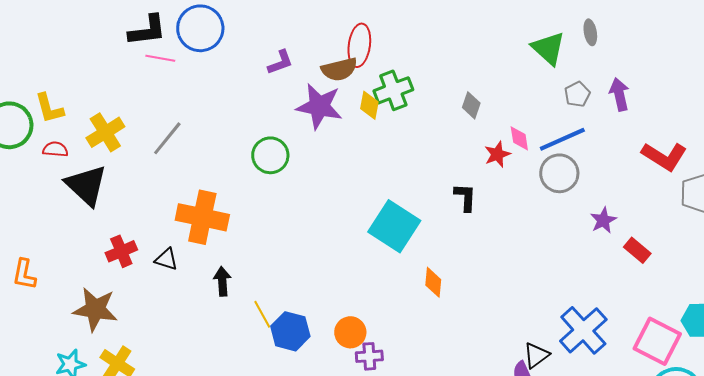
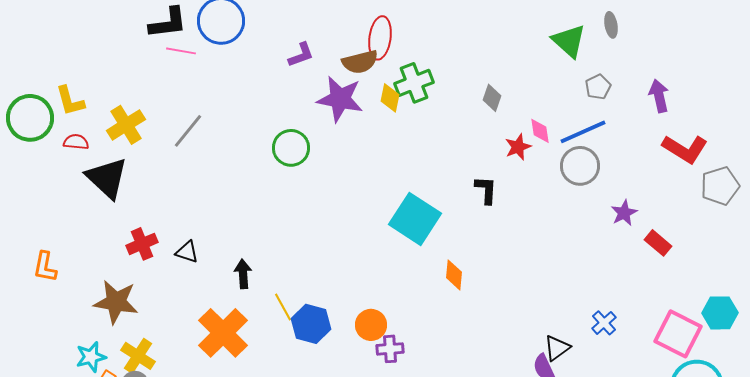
purple arrow: (619, 94) -> (659, 96), moved
orange cross: (202, 217) -> (223, 333), moved, turned 33
blue cross: (583, 330) -> (604, 323), size x0.5

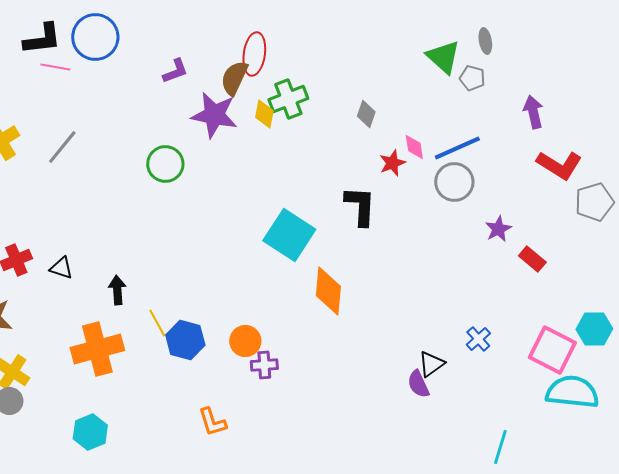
brown semicircle: (360, 62) -> (234, 78), turned 129
gray pentagon: (598, 87) -> (472, 78), moved, turned -30
black L-shape: (486, 190) -> (360, 206), size x1.4
orange diamond: (454, 275) -> (328, 291), size x1.6
orange cross: (223, 333) -> (97, 349), turned 30

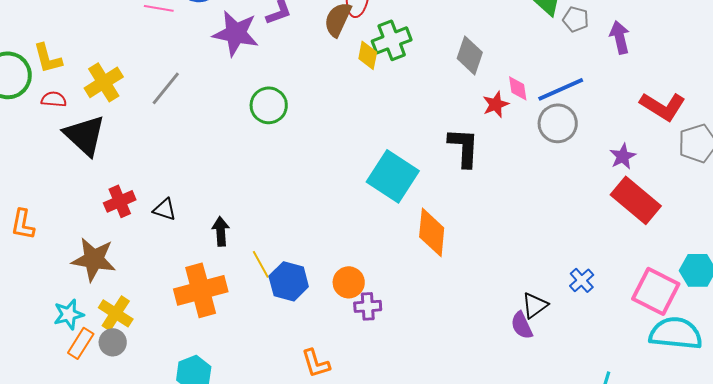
purple arrow: (533, 112) -> (620, 37), moved
gray diamond: (366, 114) -> (470, 55), size x1.4
purple star: (214, 115) -> (236, 33), moved
purple star: (498, 229) -> (623, 156), moved
red rectangle: (532, 259) -> (636, 200), size x1.8

